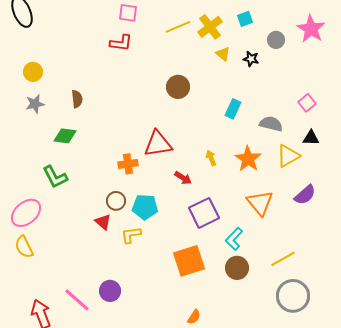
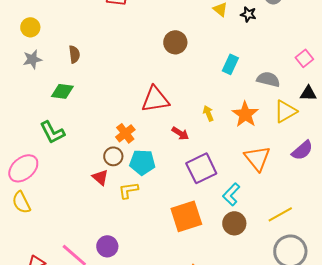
orange cross: (128, 164) -> (125, 133), moved, turned -30

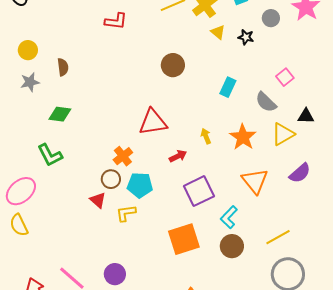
brown semicircle: (74, 54) -> (63, 67), moved
pink square: (304, 58) -> (285, 77), moved
gray semicircle: (268, 79) -> (266, 102), turned -150
red arrow: (180, 133) -> (178, 156), turned -60
purple circle: (107, 246) -> (115, 274), moved

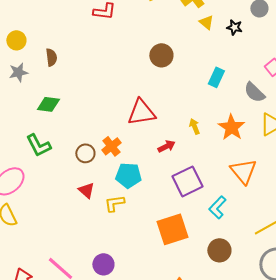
brown circle: (111, 179) -> (85, 153), moved
brown circle: (232, 246) -> (219, 250), moved

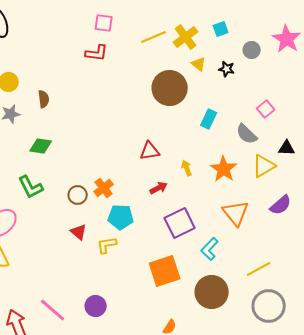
brown circle: (161, 55) -> (170, 88), moved, size x1.5
red triangle: (141, 112) -> (150, 151), moved, size x0.7
brown circle: (219, 250) -> (212, 292), size x1.4

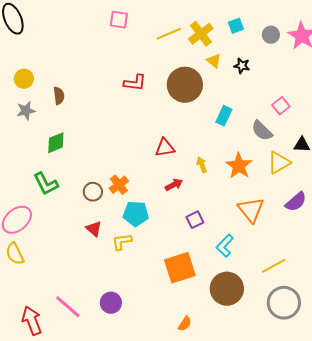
gray circle: (252, 50) -> (271, 35), moved
red L-shape: (97, 53) -> (135, 83), moved
green diamond: (41, 146) -> (56, 143), turned -30
purple square: (180, 223) -> (195, 220), size x0.6

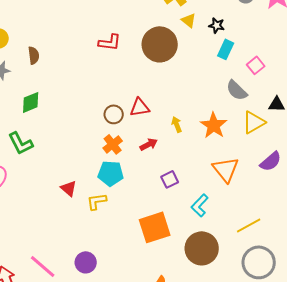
cyan rectangle: (224, 116) -> (226, 49), moved
orange cross: (119, 185) -> (113, 144), moved
brown circle: (93, 192) -> (114, 114), moved

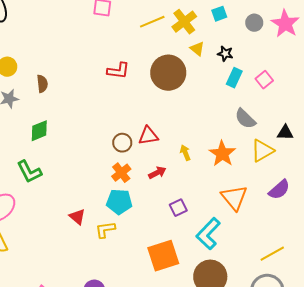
pink square: (256, 65) -> (264, 80), moved
cyan L-shape: (200, 205) -> (208, 234), size x1.4
yellow line: (249, 225) -> (272, 254), moved

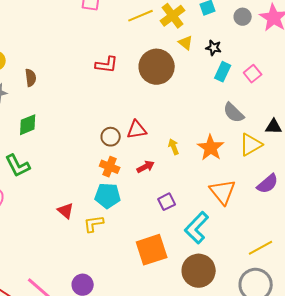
orange cross: (121, 173) -> (110, 167), turned -30

